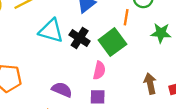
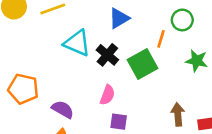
pink semicircle: (99, 70) -> (107, 95), moved
purple semicircle: (62, 90) -> (63, 109), moved

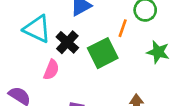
pink semicircle: (107, 95) -> (51, 70), moved

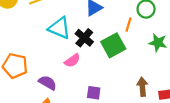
pink semicircle: (51, 70) -> (72, 61), turned 35

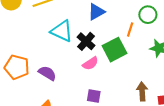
pink semicircle: (72, 61) -> (90, 63), moved
purple semicircle: (48, 83) -> (47, 73), moved

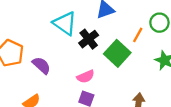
green square: (114, 50) -> (117, 53), turned -30
pink semicircle: (90, 63) -> (86, 77), moved

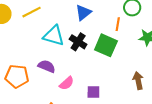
purple semicircle: (41, 65) -> (47, 66), moved
pink semicircle: (86, 77) -> (67, 83), moved

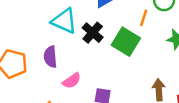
purple semicircle: (47, 66) -> (50, 57), turned -126

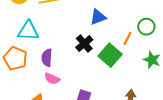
cyan triangle: (64, 21) -> (28, 31), moved, turned -30
pink semicircle: (72, 81) -> (52, 79), moved, turned 49

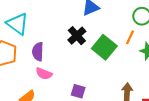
cyan triangle: (28, 31) -> (17, 24), turned 35
orange line: (128, 38) -> (130, 37), moved

